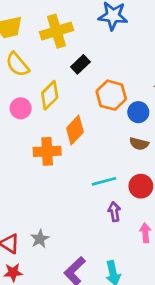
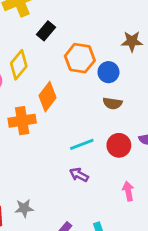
purple arrow: (114, 212) -> (79, 175), moved, turned -48
gray star: (40, 239) -> (24, 208), turned 30

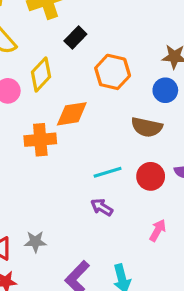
blue circle: (108, 72) -> (165, 90), moved
orange diamond: (48, 97) -> (72, 114), turned 40
brown semicircle: (113, 103) -> (147, 127), size x1.4
pink arrow: (128, 191) -> (158, 230), turned 36

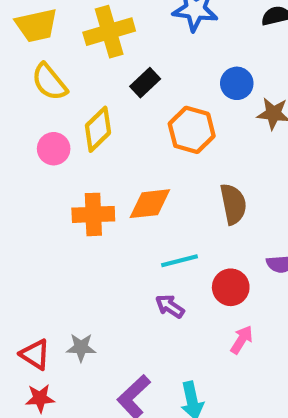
blue circle: (165, 90) -> (237, 83), moved
orange diamond: (72, 114) -> (150, 204), moved
brown semicircle: (147, 127) -> (233, 204), turned -116
red circle: (151, 176) -> (231, 287), moved

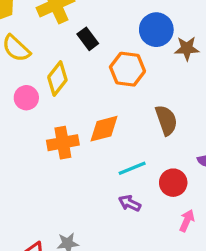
black rectangle: (145, 83) -> (88, 39), turned -75
blue circle: (237, 83) -> (156, 30), size x1.4

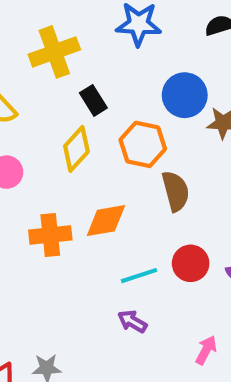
yellow diamond: (57, 78) -> (76, 149), moved
brown semicircle: (166, 120) -> (176, 191), moved
red circle: (173, 183) -> (191, 263), moved

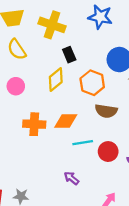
yellow cross: (54, 52) -> (52, 25), turned 30
brown semicircle: (176, 191) -> (106, 111), turned 105
cyan line: (139, 276) -> (83, 143), moved

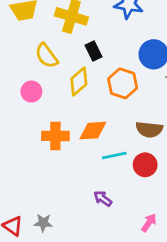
yellow semicircle: (17, 49) -> (46, 56), moved
brown semicircle: (106, 111) -> (149, 129), moved

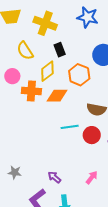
orange diamond: (93, 131) -> (57, 96), moved
orange cross: (55, 136) -> (31, 91), moved
purple arrow: (103, 199) -> (54, 177), moved

